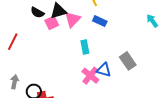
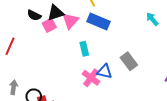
blue rectangle: (100, 21) -> (99, 21), size x1.5

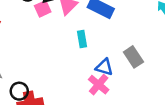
pink cross: (91, 78) -> (99, 85), moved

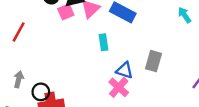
gray rectangle: (133, 57) -> (154, 61), turned 48

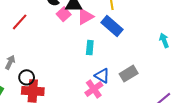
pink square: (66, 12) -> (64, 14), turned -32
gray rectangle: (154, 61) -> (129, 74), turned 30

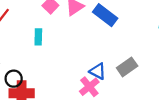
cyan rectangle: (90, 48) -> (38, 37), moved

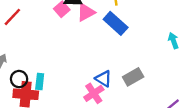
cyan rectangle: (38, 37) -> (40, 81), moved

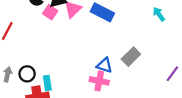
black circle: (19, 79) -> (27, 74), moved
pink cross: (94, 93) -> (99, 81), turned -30

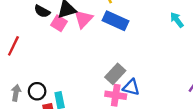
gray rectangle: (131, 57) -> (115, 74), moved
blue triangle: (104, 65) -> (131, 87), moved

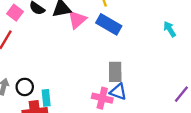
pink square: (59, 23) -> (15, 13), moved
gray rectangle: (115, 74) -> (115, 72), moved, turned -48

